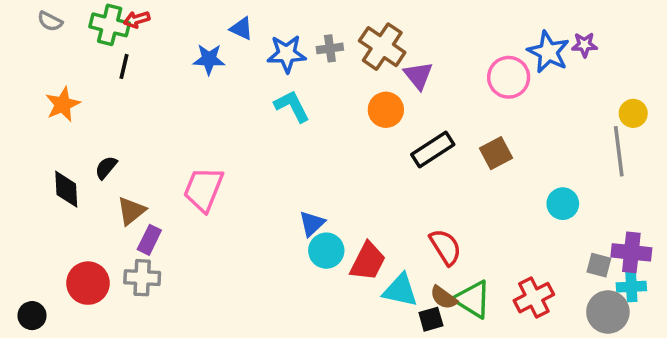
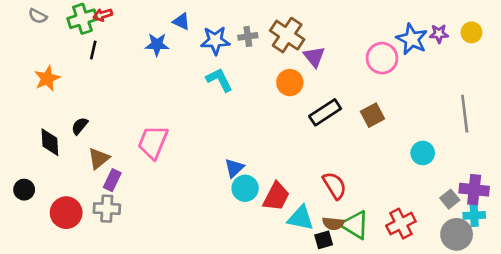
green cross: (110, 25) -> (82, 19), turned -32
yellow circle: (633, 113) -> (471, 32), moved
gray square: (599, 265) -> (450, 199), turned 36
brown semicircle: (444, 298) -> (333, 224), turned -30
black circle: (32, 316) -> (24, 190), moved

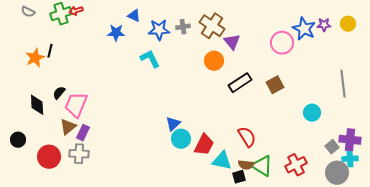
black line: (93, 50) -> (50, 51), moved
cyan L-shape: (219, 80) -> (150, 59), moved
pink trapezoid: (153, 142) -> (76, 105), moved
brown triangle: (99, 158) -> (68, 127), moved

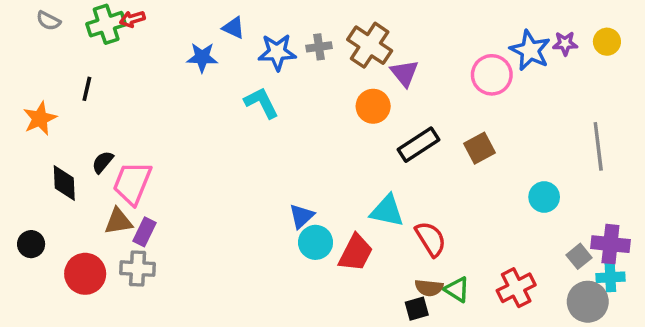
orange star: (35, 58) -> (40, 118), moved
brown triangle: (68, 127) -> (118, 221), turned 30
cyan triangle: (222, 161) -> (387, 211), moved
green triangle: (262, 166) -> (457, 289), size x0.7

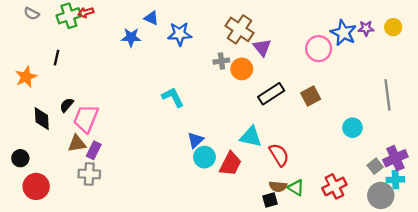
gray cross: (319, 47) -> (221, 61), moved
cyan L-shape: (261, 103) -> (173, 97), moved
purple cross: (610, 244) -> (395, 158), turned -30
red circle: (85, 274) -> (36, 186), moved

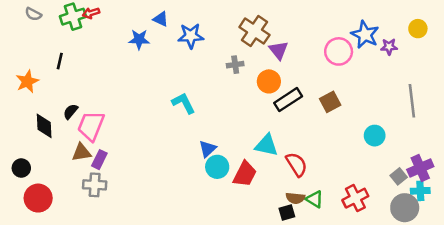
purple star: (366, 28) -> (389, 47), moved
orange circle: (242, 69) -> (269, 81), moved

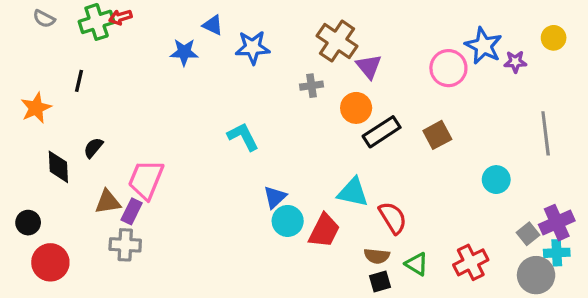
pink trapezoid: (91, 126) -> (146, 180), moved
brown semicircle: (295, 198) -> (377, 256), moved

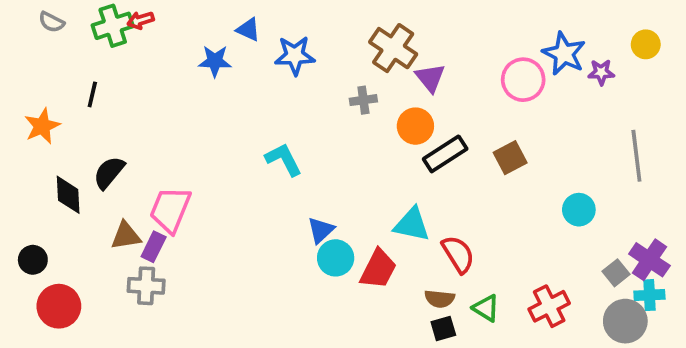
black semicircle: (93, 148) -> (109, 172), size x1.4
purple cross: (557, 223) -> (649, 260), turned -32

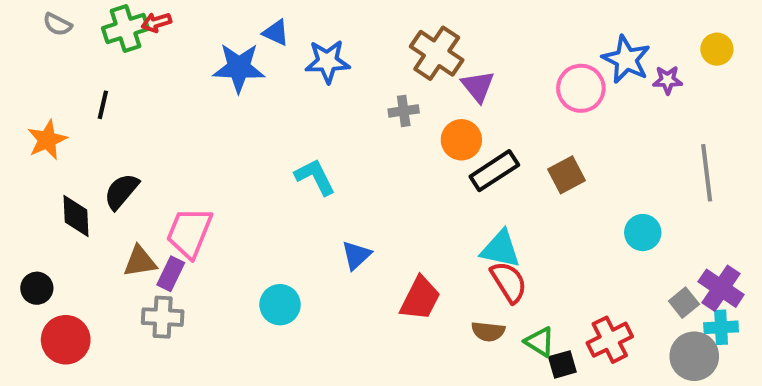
blue star: (215, 61) -> (239, 68), size x1.4
cyan triangle: (412, 224) -> (501, 249), moved
cyan circle: (336, 258) -> (280, 305), moved
black square: (443, 329) -> (562, 364), moved

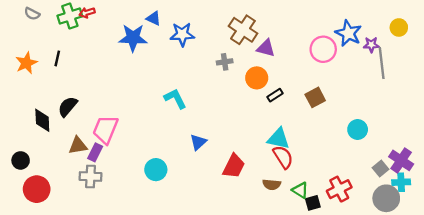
purple triangle: (478, 86) -> (266, 48), turned -36
orange star: (47, 140) -> (26, 63), moved
black rectangle: (494, 171) -> (275, 95), size x0.6
gray line: (707, 173) -> (382, 63), moved

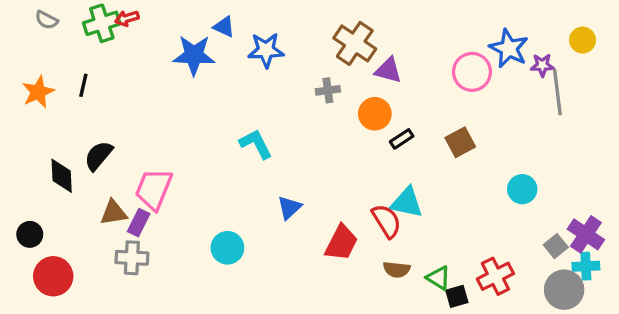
red semicircle: (283, 157) -> (387, 221), moved

